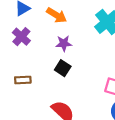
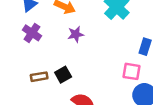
black square: (63, 68) -> (63, 75), moved, turned 35

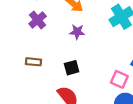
black square: (63, 75) -> (72, 68), moved

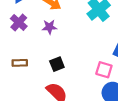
purple star: (77, 32) -> (49, 27), moved

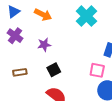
purple star: (49, 27) -> (44, 45), moved

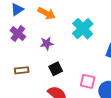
cyan cross: (86, 16) -> (83, 29), moved
pink square: (97, 70) -> (88, 81), moved

